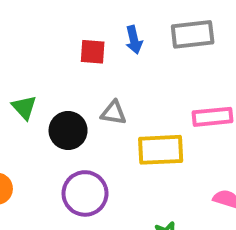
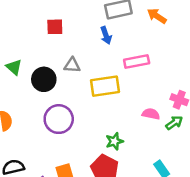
blue arrow: (134, 40) -> (106, 35), moved

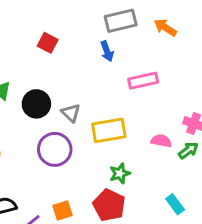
red square: (55, 27) -> (48, 43), turned 30
gray triangle: (72, 65) -> (71, 113), moved, turned 42
yellow rectangle: (105, 86) -> (109, 130), moved

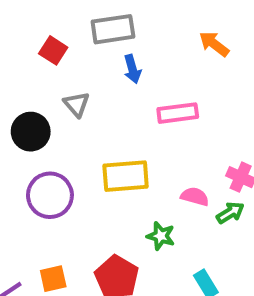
gray rectangle: (121, 21) -> (113, 29), moved
gray triangle: (71, 113) -> (77, 104), moved
green star: (120, 173) -> (161, 236), moved, turned 30

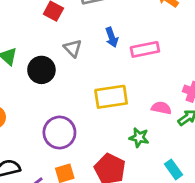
blue arrow: (132, 69) -> (112, 37), moved
purple circle: (50, 195) -> (59, 133), moved

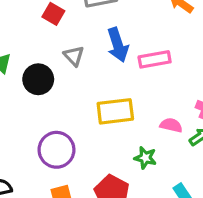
blue arrow: (112, 37) -> (118, 45), size x1.5

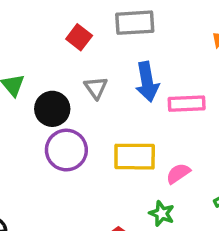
pink semicircle: (171, 125) -> (178, 173), moved, turned -55
purple circle: (57, 150) -> (66, 150), moved

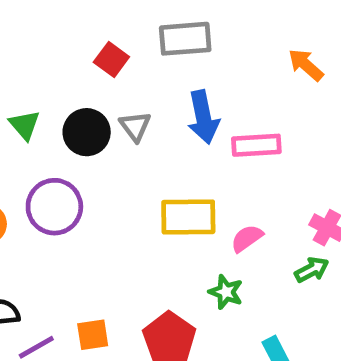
black circle: (52, 109) -> (87, 132), moved
purple circle: (66, 150) -> (54, 207), moved

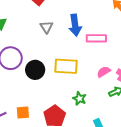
black circle: (87, 132) -> (35, 70), moved
pink semicircle: (247, 238) -> (104, 72), moved

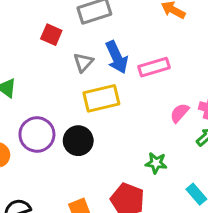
gray triangle: (46, 27) -> (83, 62), moved, turned 32
yellow rectangle: (66, 66) -> (101, 98), moved

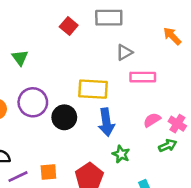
blue arrow: (117, 57) -> (106, 122), moved
gray triangle: (83, 62) -> (124, 52), moved

